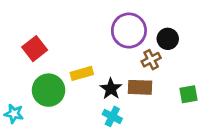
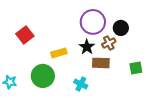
black star: (111, 89) -> (87, 47), moved
green circle: (49, 90) -> (43, 76), moved

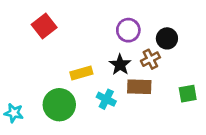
purple circle: (93, 22) -> (128, 30), size x0.7
red square: (25, 35) -> (44, 26), moved
cyan cross: (81, 84) -> (106, 99), moved

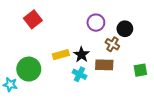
brown cross: (150, 59) -> (112, 44), turned -32
black star: (120, 65) -> (81, 55), moved
green circle: (59, 105) -> (29, 69), moved

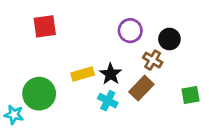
red square: (33, 19) -> (45, 26), turned 30
brown rectangle: (104, 65) -> (141, 88), turned -48

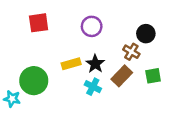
purple circle: (130, 31) -> (92, 26), moved
green square: (190, 95) -> (153, 76), moved

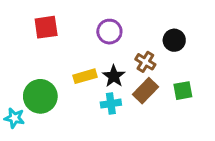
brown cross: (131, 52) -> (145, 62), moved
cyan cross: (93, 87) -> (111, 104), turned -35

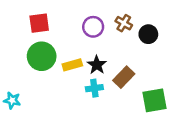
brown cross: (145, 62) -> (124, 23), moved
green square: (183, 91) -> (154, 100), moved, size x1.5
green circle: (40, 96) -> (42, 56), moved

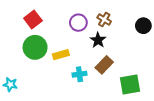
red square: (39, 23) -> (33, 20), turned -30
black circle: (148, 34) -> (143, 26), moved
black star: (97, 65) -> (98, 40), moved

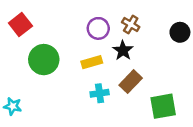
red square: (33, 20) -> (20, 25), moved
yellow rectangle: (61, 55) -> (92, 62), moved

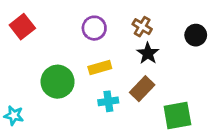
purple circle: (98, 28) -> (94, 28), moved
black star: (123, 50) -> (148, 53), moved
green circle: (44, 60) -> (58, 82), moved

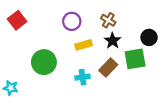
black circle: (196, 35) -> (149, 37), moved
yellow rectangle: (100, 68) -> (84, 45), moved
green square: (177, 115) -> (135, 59), moved

